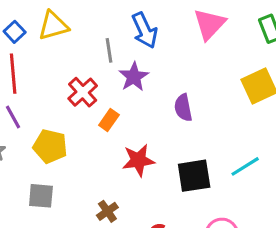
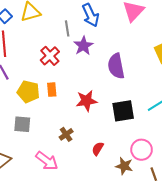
purple semicircle: (183, 108) -> (116, 66), size x1.4
orange rectangle: (109, 120) -> (52, 90), moved, turned -40

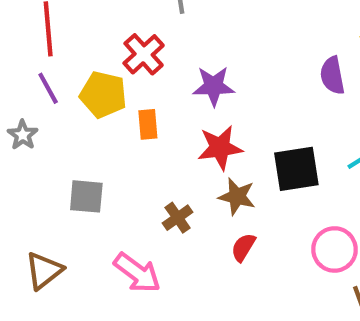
purple star: (83, 46) -> (214, 86), moved, turned 30
purple semicircle: (116, 66) -> (332, 76), moved, size x0.7
yellow pentagon: (28, 92) -> (103, 95), moved
brown star: (124, 166) -> (237, 196), moved

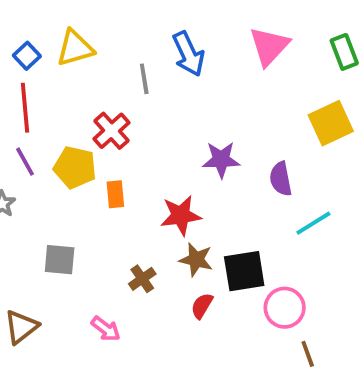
purple semicircle: (332, 76) -> (281, 179), moved
purple star: (214, 86) -> (221, 160), moved
black square: (296, 169) -> (244, 271), moved
pink arrow: (137, 273) -> (106, 329), size x0.7

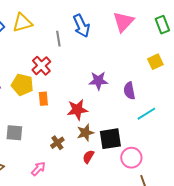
yellow square: (331, 123) -> (155, 62), size x0.7
brown star: (196, 260) -> (85, 133), turned -30
pink arrow: (106, 329) -> (38, 169), turned -84

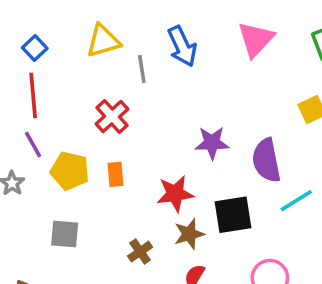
yellow triangle: (22, 23) -> (103, 41), moved
yellow pentagon: (22, 85) -> (70, 171), moved
purple semicircle: (129, 91) -> (266, 160), size x1.4
black square: (110, 139) -> (233, 215), moved

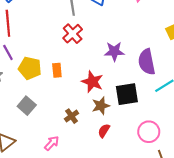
red cross: (112, 116) -> (73, 34), moved
red star: (175, 194) -> (92, 82), turned 30
gray square: (65, 234) -> (27, 106), turned 36

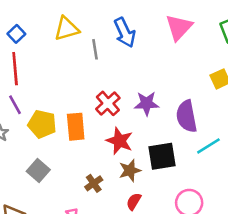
red cross: (73, 34) -> (108, 103), moved
orange rectangle: (57, 70) -> (76, 127), size x1.5

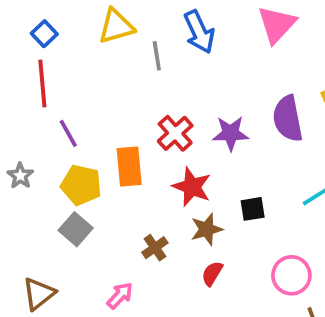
purple line: (15, 105) -> (68, 133), moved
purple semicircle: (187, 116) -> (288, 119), moved
yellow pentagon: (42, 124) -> (81, 185), moved
black square: (162, 156) -> (253, 209), size x0.6

